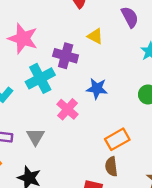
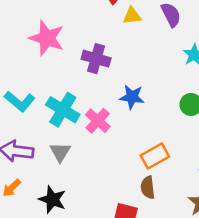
yellow triangle: (95, 36) -> (132, 16), moved, turned -35
cyan cross: (40, 78) -> (63, 110), moved, turned -32

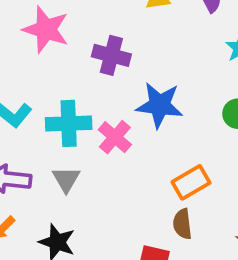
blue star: (132, 97) -> (160, 105), size x1.4
cyan cross: (63, 110) -> (69, 123), turned -32

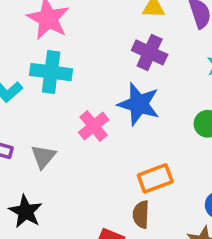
purple cross: (111, 55) -> (150, 52), moved
cyan cross: (69, 123) -> (51, 72), moved

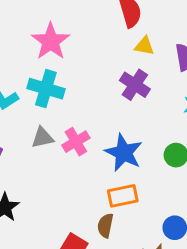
blue star: (139, 104) -> (124, 153), moved
gray triangle: (43, 157) -> (42, 138), moved, turned 30

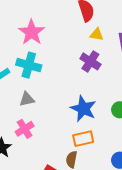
pink cross: (76, 142) -> (25, 129), moved

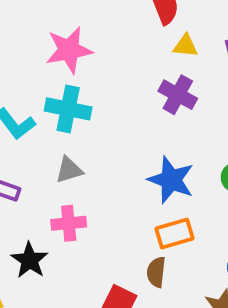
pink star: (32, 32) -> (69, 50), turned 30
pink cross: (25, 129) -> (69, 223), turned 30

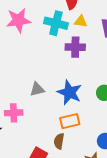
purple cross: (178, 95) -> (75, 47), turned -30
cyan cross: (68, 109) -> (56, 23), moved
gray triangle: (69, 170) -> (37, 89), moved

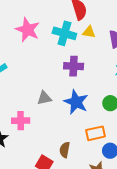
pink star: (18, 20) -> (28, 30), turned 30
purple cross: (75, 47) -> (74, 66), moved
orange rectangle: (70, 121) -> (96, 133), moved

